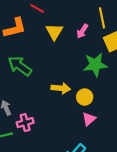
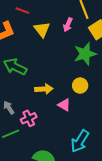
yellow arrow: (61, 88) -> (44, 89), moved
pink triangle: (89, 119) -> (64, 105), moved, turned -40

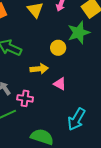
yellow circle: (80, 86) -> (58, 48), moved
pink cross: (29, 118) -> (25, 98), turned 35

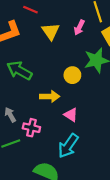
cyan arrow: (76, 119) -> (68, 146), moved

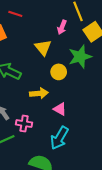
yellow triangle: (51, 31) -> (43, 48), moved

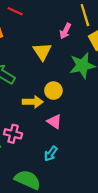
yellow circle: (59, 72) -> (53, 91), moved
cyan arrow: (59, 138) -> (51, 154), size x0.6

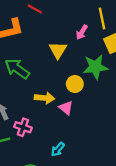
yellow circle: (53, 91) -> (75, 84), moved
pink triangle: (54, 121) -> (66, 108), moved

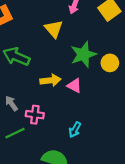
green star: (95, 67) -> (83, 54), moved
yellow circle: (75, 84) -> (110, 63), moved

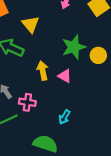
yellow triangle: (54, 29) -> (31, 24), moved
yellow arrow: (50, 80) -> (43, 71), turned -96

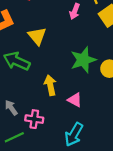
pink triangle: (65, 76) -> (75, 100), moved
cyan arrow: (64, 117) -> (74, 134), size x1.5

